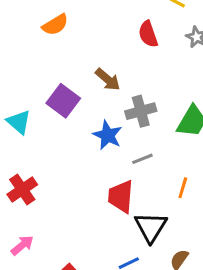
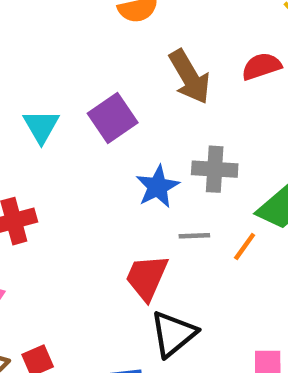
red semicircle: (148, 34) -> (261, 66), turned 72
brown arrow: (108, 80) -> (190, 77), moved, size x1.4
orange line: (183, 188) -> (245, 247), moved

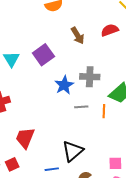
brown arrow: (190, 77) -> (78, 36), size x0.7
orange line: (245, 247) -> (104, 111), turned -32
red trapezoid: (147, 277) -> (25, 138), moved

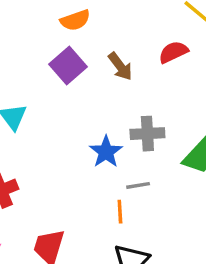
purple square: (43, 55) -> (68, 65), moved
orange line: (104, 111) -> (120, 212), moved

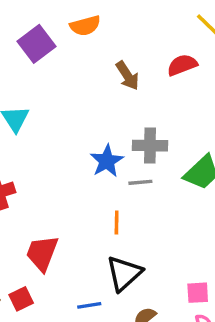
purple square: (68, 65) -> (36, 44), moved
gray line: (138, 185) -> (140, 182), moved

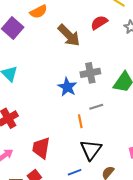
brown arrow: (127, 76) -> (69, 35), size x1.4
gray line: (140, 182) -> (96, 107), moved

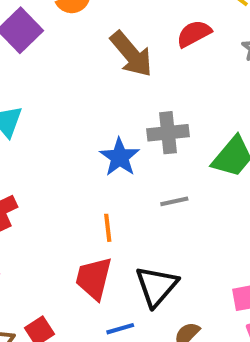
orange line: (80, 121) -> (108, 228), moved
red trapezoid: (41, 148) -> (94, 278), moved

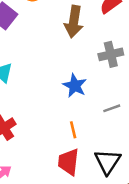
brown arrow: (131, 54) -> (74, 22), turned 56
gray cross: (168, 133) -> (111, 54), moved

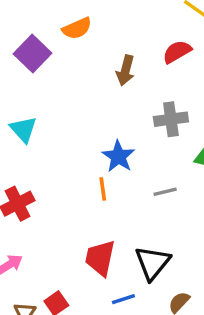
brown arrow: (74, 22) -> (126, 70), size x0.7
orange line: (73, 130) -> (103, 189), moved

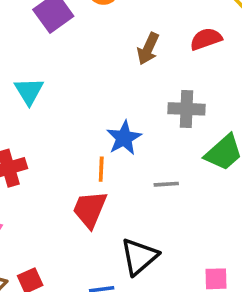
red trapezoid: (100, 258) -> (90, 209), moved

